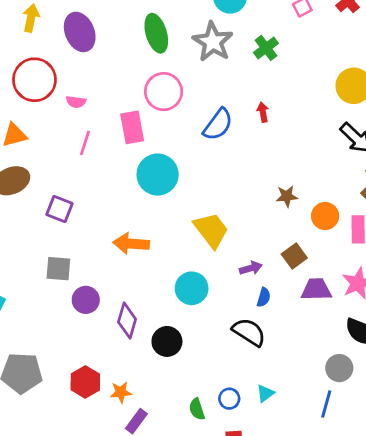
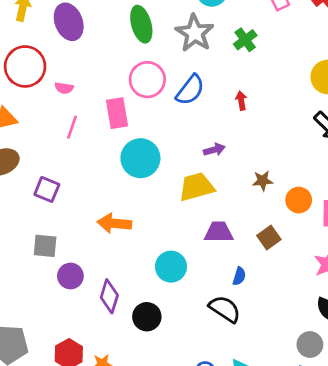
blue semicircle: (218, 124) -> (190, 90), moved
yellow trapezoid: (211, 230) -> (196, 187), moved, turned -69
purple arrow: (251, 268) -> (214, 150), moved
purple trapezoid: (316, 289) -> (219, 232), moved

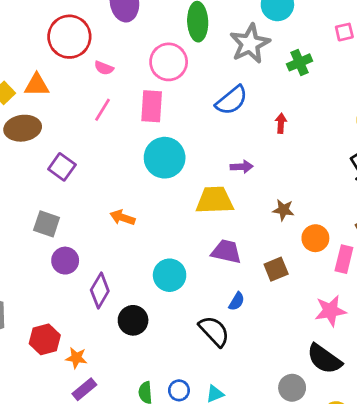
pink circle: (147, 80) -> (169, 62), moved
orange arrow: (114, 223) -> (122, 218), size x0.7

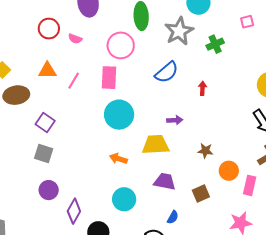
red circle: (69, 37) -> (49, 29), size x0.7
pink semicircle: (104, 68) -> (75, 39), moved
orange triangle: (37, 85) -> (47, 71), moved
orange arrow: (122, 218) -> (118, 159), moved
gray square: (47, 224) -> (44, 153), moved

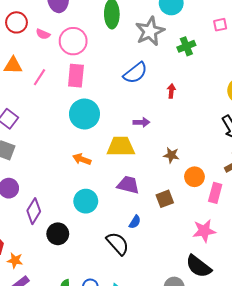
pink circle: (121, 45) -> (73, 41), moved

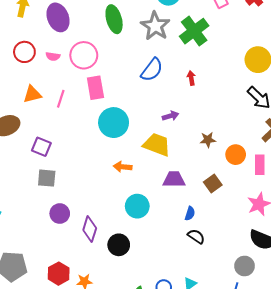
green cross: (186, 46) -> (194, 31), size x1.6
yellow trapezoid: (121, 147) -> (157, 145), turned 36
black semicircle: (118, 244) -> (196, 236), moved, size x0.7

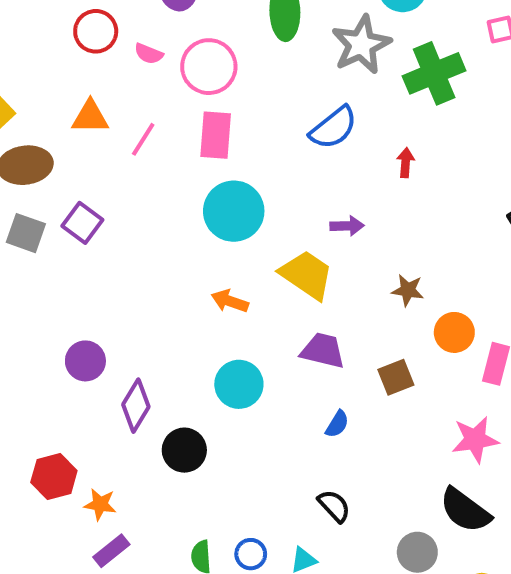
gray square: (47, 178) -> (26, 233), moved
black semicircle: (196, 236) -> (334, 506), moved

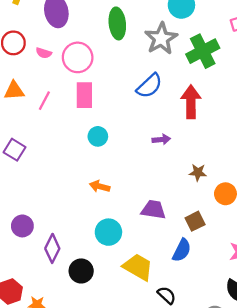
red arrow: (406, 163) -> (191, 102), size x2.0
cyan circle: (234, 211) -> (98, 136), size x0.6
yellow trapezoid: (307, 275) -> (138, 267), moved
blue semicircle: (337, 424) -> (182, 250), moved, size x1.5

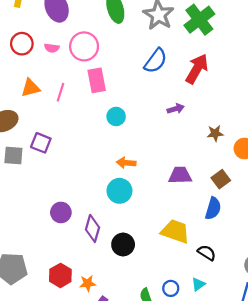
red arrow: (191, 102) -> (197, 69), turned 40
cyan circle: (108, 232) -> (119, 191), moved

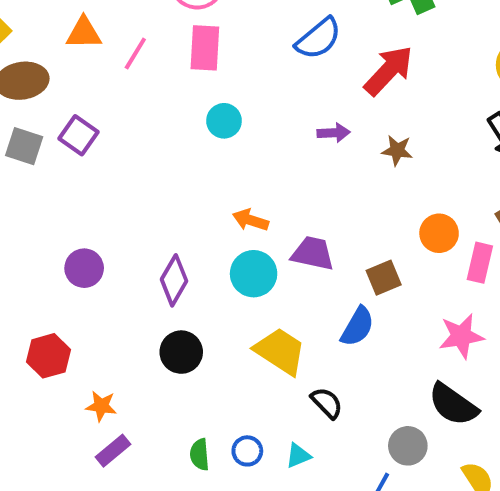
brown star: (215, 133) -> (397, 150), moved
orange arrow: (126, 163) -> (251, 220), moved
cyan circle: (119, 191) -> (254, 274), moved
purple diamond: (92, 228) -> (174, 280), moved
red hexagon: (60, 275) -> (48, 356), moved

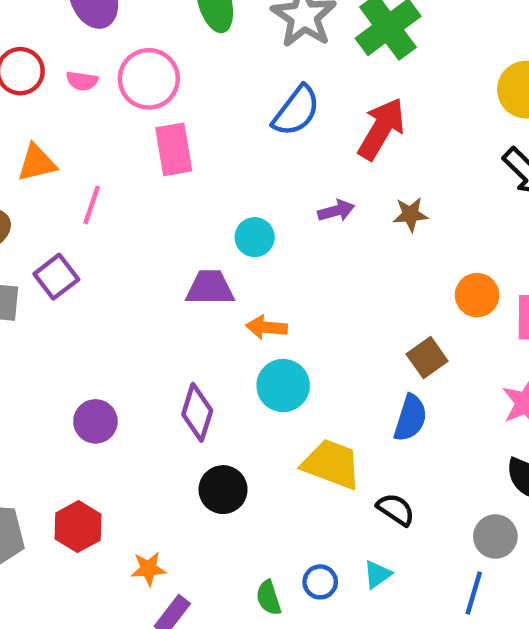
pink line: (135, 53) -> (92, 205), moved
cyan circle: (224, 121) -> (255, 237), moved
purple square: (78, 135) -> (56, 277), turned 30
purple trapezoid: (313, 253) -> (210, 288), moved

